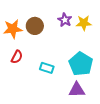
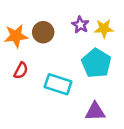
cyan pentagon: (81, 64) -> (96, 63), moved
cyan rectangle: (47, 68) -> (58, 84), size x1.5

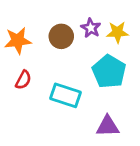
brown circle: (43, 32) -> (61, 36), moved

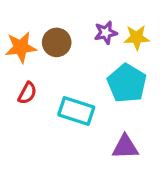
purple star: (91, 28) -> (106, 33), turned 30
brown circle: (61, 36) -> (57, 42), moved

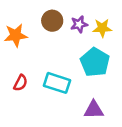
brown circle: (57, 42) -> (52, 21), moved
red semicircle: (27, 93) -> (20, 83), moved

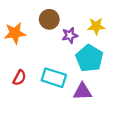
purple star: (79, 24) -> (70, 35), moved
purple triangle: (94, 110) -> (82, 91), moved

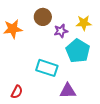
red semicircle: (19, 78) -> (17, 92), moved
purple triangle: (82, 91) -> (68, 91), moved

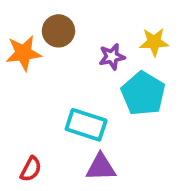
brown circle: (43, 17) -> (58, 31), moved
purple triangle: (68, 91) -> (101, 167), moved

